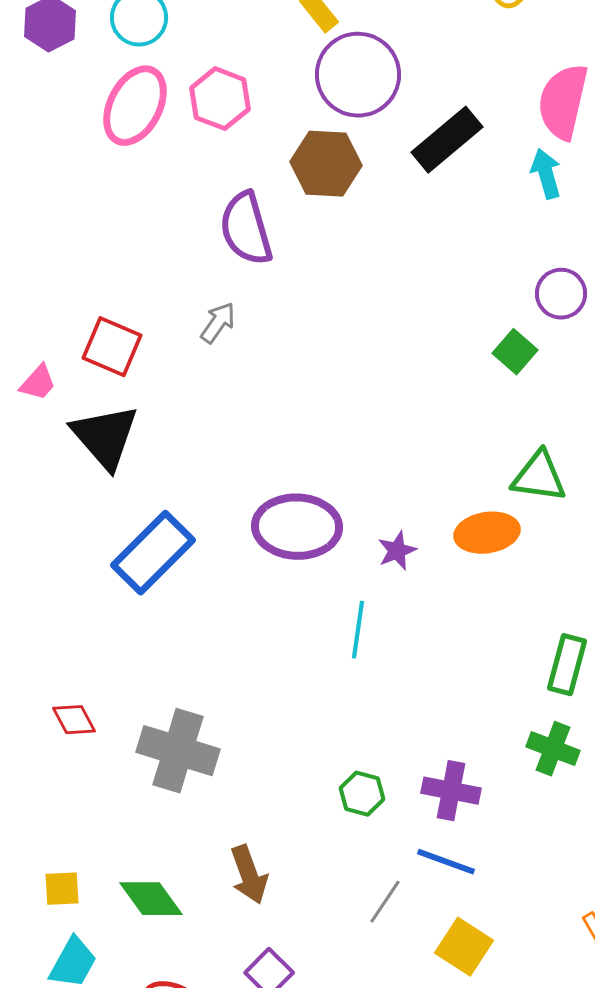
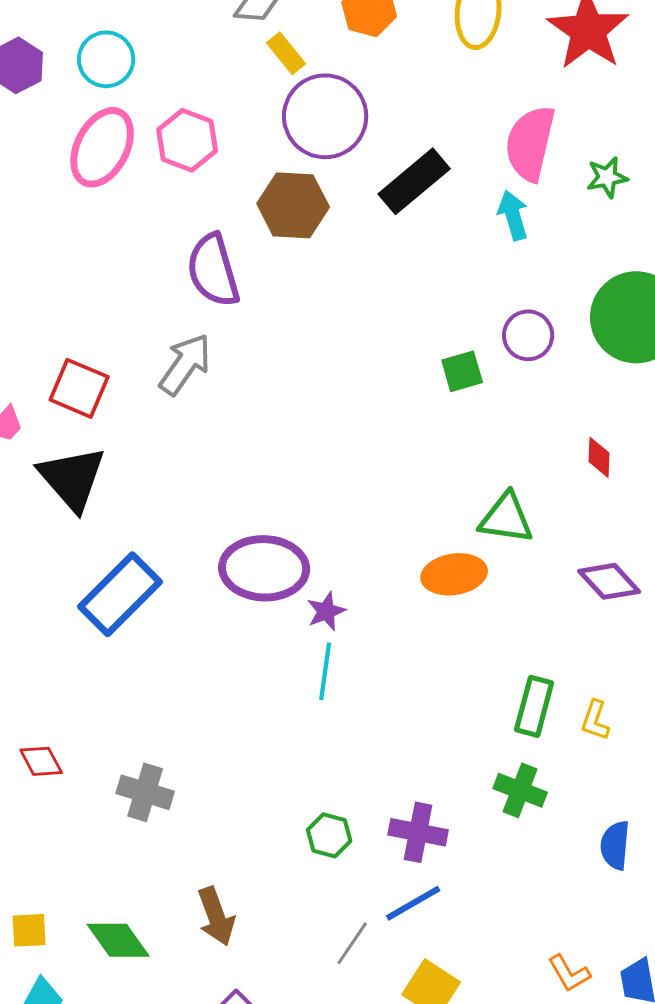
gray arrow: (218, 323) -> (185, 364), size x1.5
green square: (515, 352) -> (462, 371), moved, turned 33
purple star: (397, 551) -> (326, 611), moved
gray cross: (178, 751) -> (145, 792), size x0.7
blue line: (446, 862) -> (413, 903), turned -50

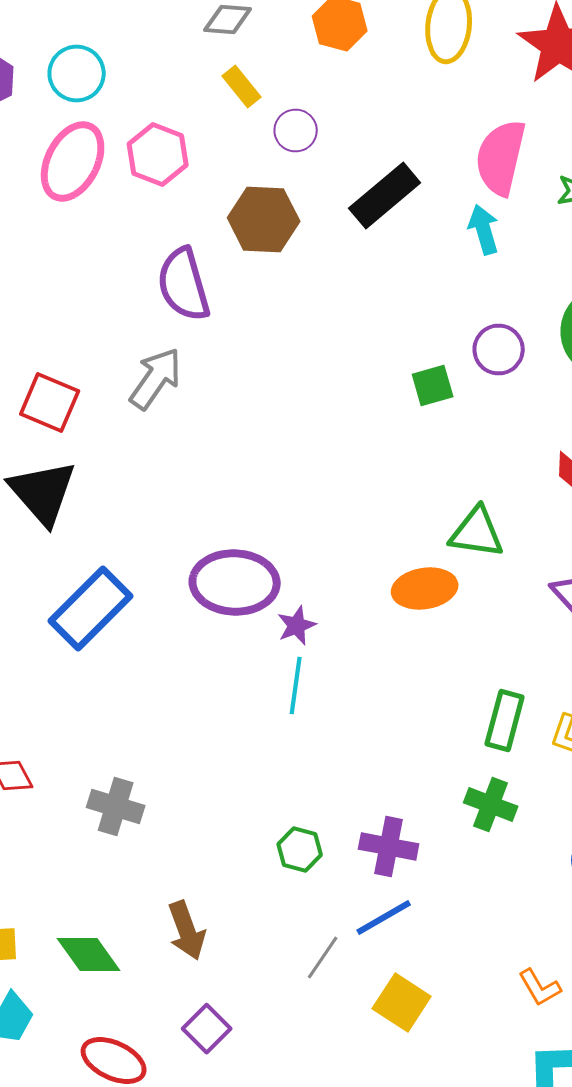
yellow rectangle: (286, 53) -> (242, 86), moved
purple circle: (325, 116) -> (296, 130), size x0.5

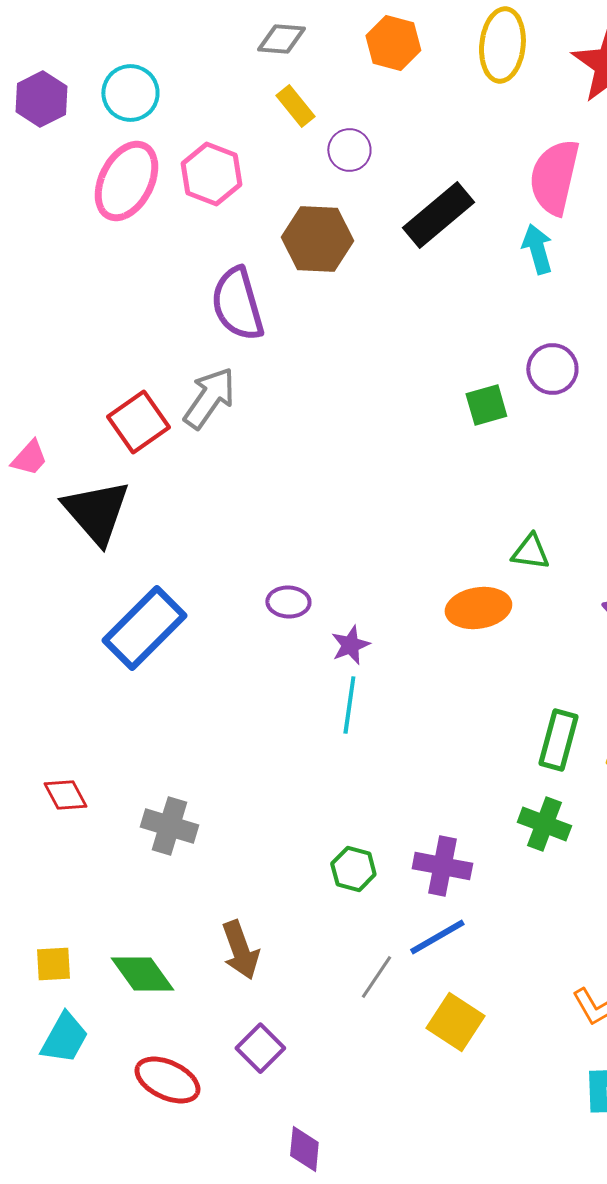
red square: (50, 402) -> (138, 422), moved, turned 32
green triangle: (477, 532) -> (530, 552), size x0.7
purple ellipse: (235, 582) -> (288, 602), size x0.5

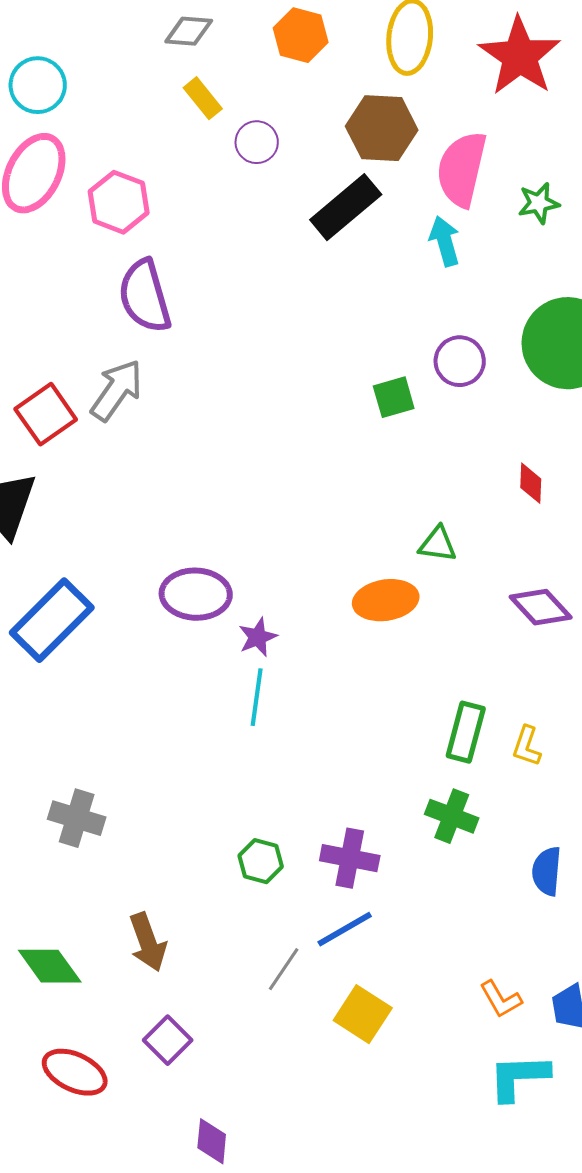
pink hexagon: (211, 174) -> (119, 202), moved
brown hexagon: (317, 239) -> (382, 128), moved
purple ellipse: (288, 602) -> (196, 594), size x1.6

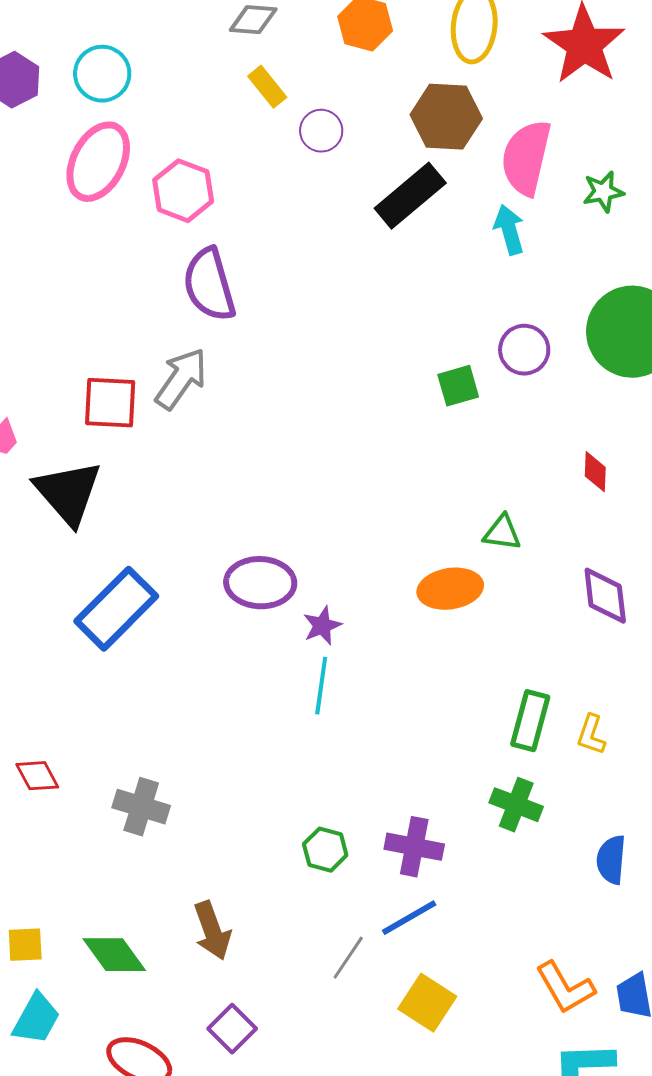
red square: (46, 414) -> (110, 403), turned 38
purple diamond: (541, 607) -> (605, 596), turned 36
orange L-shape: (501, 999) -> (565, 988), size x1.4

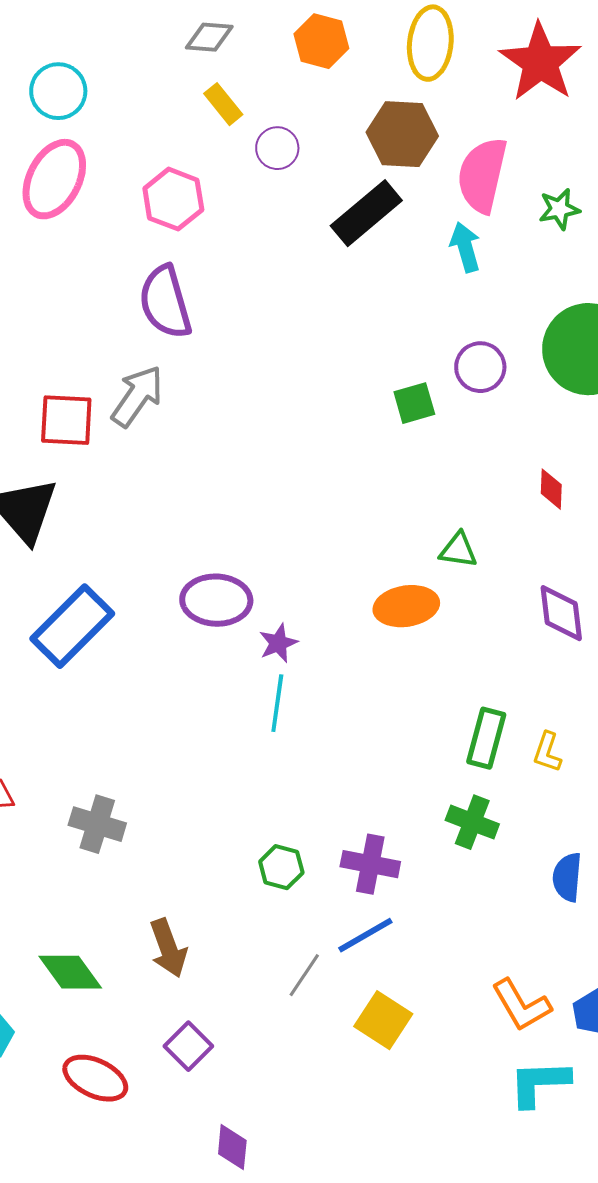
pink hexagon: (183, 191) -> (173, 199), moved

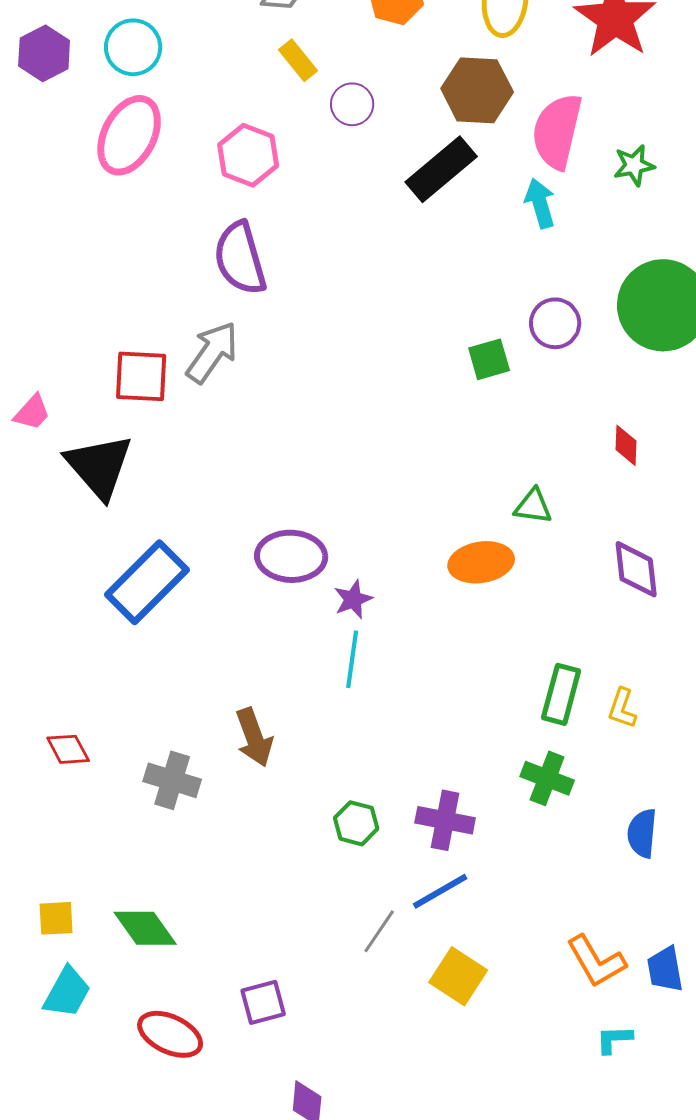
brown arrow: (168, 948) -> (254, 737), moved
purple square: (188, 1046) -> (263, 1002), turned 30
cyan L-shape: (539, 1083) -> (614, 1039), size x0.6

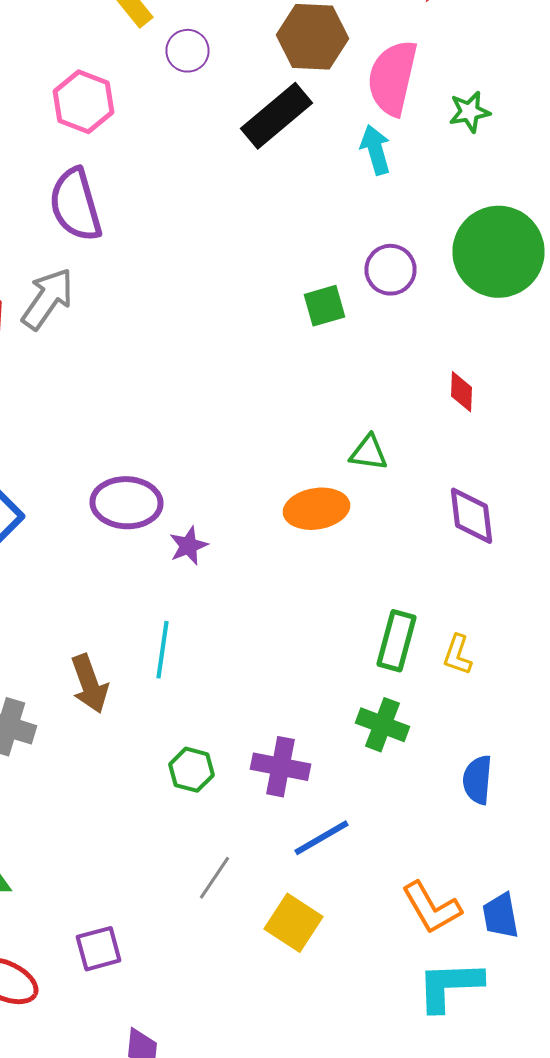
cyan line: (352, 659) -> (162, 650), moved
blue line: (440, 891) -> (322, 838), moved
cyan L-shape: (614, 1039) -> (450, 986), size x1.8

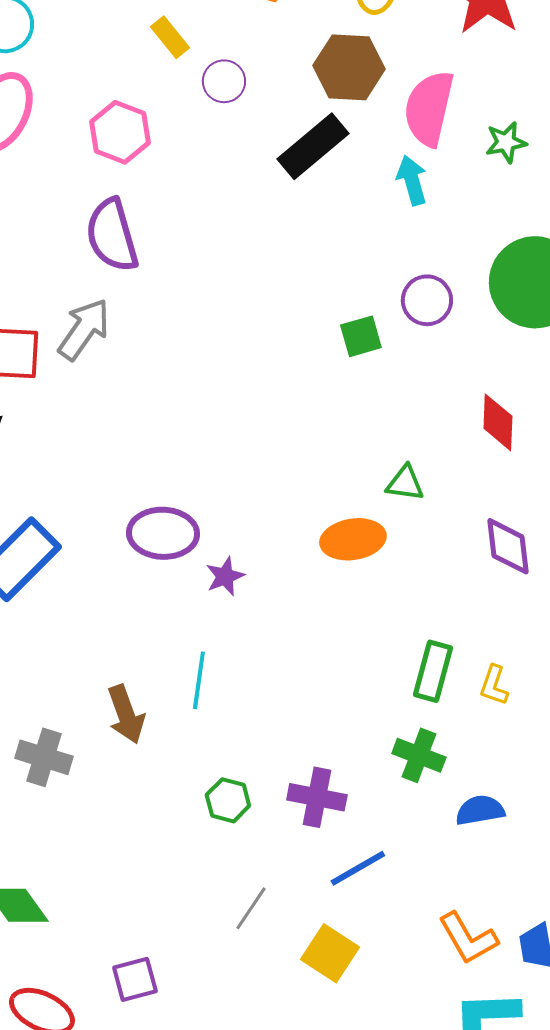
red diamond: (462, 392) -> (498, 422), size x1.4
blue semicircle: (478, 780) -> (480, 810), moved, turned 75

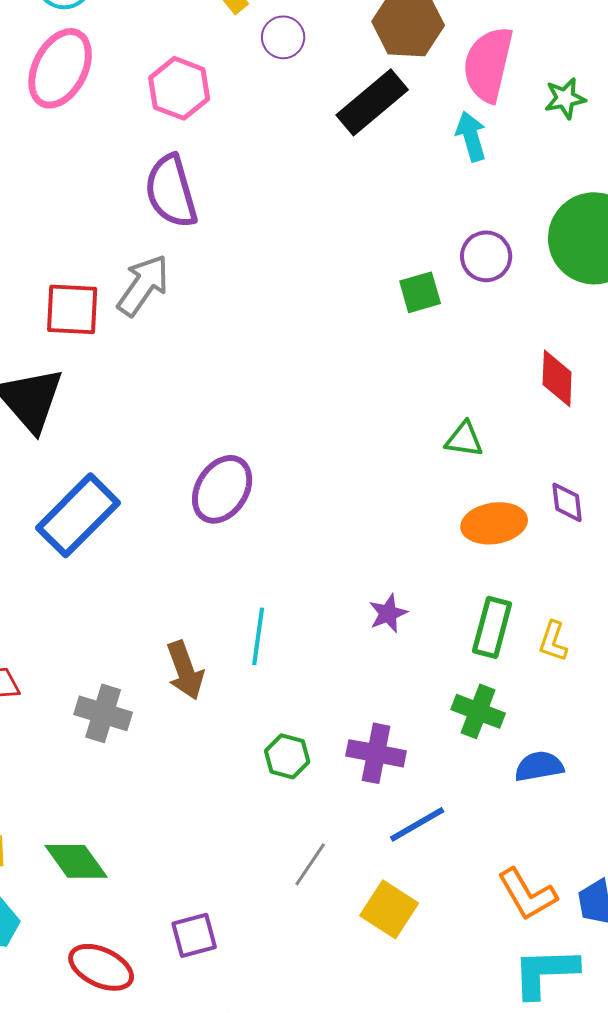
purple ellipse: (163, 533) -> (222, 489), turned -60
orange ellipse: (353, 539) -> (494, 523), moved
purple diamond: (508, 546) -> (567, 502), size x0.7
purple star: (225, 576) -> (388, 613), moved

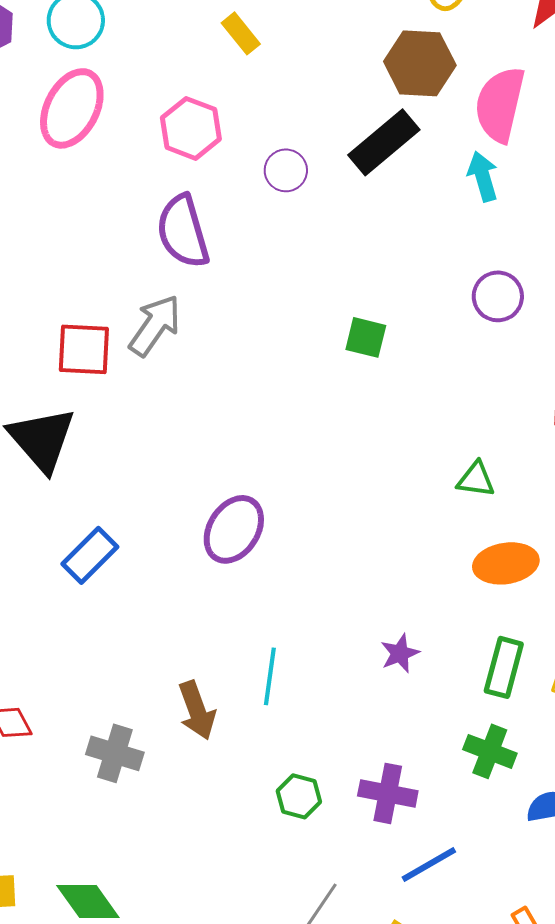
purple circle: (283, 37) -> (286, 170), moved
green square: (420, 292) -> (366, 337), moved, turned 30
blue rectangle: (78, 515) -> (90, 555), size x0.7

